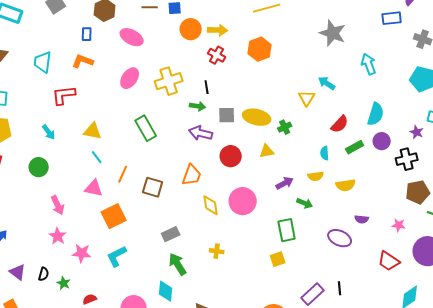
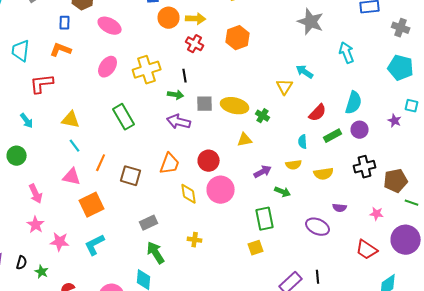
green cross: (285, 127) -> (263, 116), turned -32
red circle: (231, 156) -> (209, 161), moved
black cross: (407, 159) -> (365, 167), moved

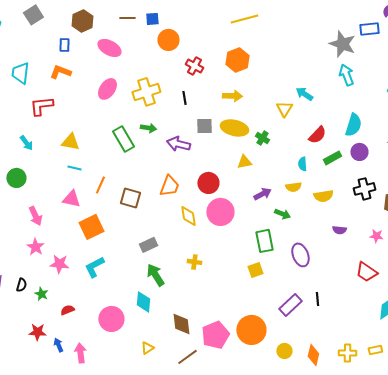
yellow arrow: (196, 19) -> (232, 96), moved
gray star: (311, 22) -> (342, 44), moved
green arrow: (176, 95) -> (148, 128), moved
cyan line: (75, 146) -> (74, 168), turned -40
purple ellipse: (318, 227) -> (300, 255), moved, turned 45

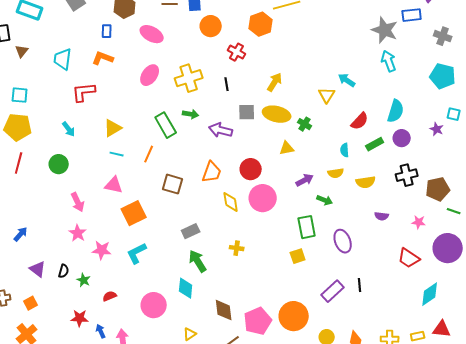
orange hexagon: (237, 60) -> (261, 24), moved
yellow arrow: (232, 96) -> (275, 82), turned -60
yellow triangle: (70, 142) -> (113, 128), turned -42
orange line: (100, 185) -> (149, 154), moved

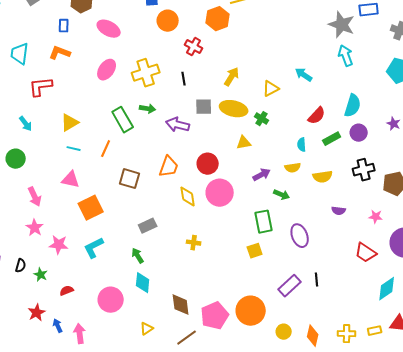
yellow triangle: (327, 95) -> (271, 89), moved, turned 30
green arrow: (198, 261) -> (138, 256), moved, size x0.7
red star: (80, 318) -> (37, 313), turned -30

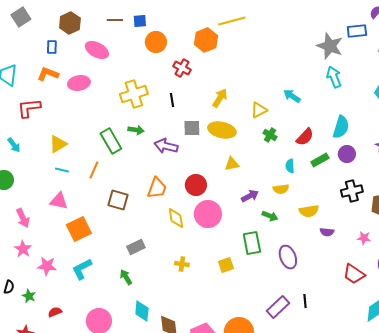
pink ellipse: (107, 70) -> (79, 83), moved, turned 45
green cross: (262, 119) -> (270, 135), moved
yellow semicircle: (323, 177) -> (309, 211), moved
yellow square: (255, 251) -> (226, 265), moved
cyan diamond: (143, 283) -> (142, 311), moved

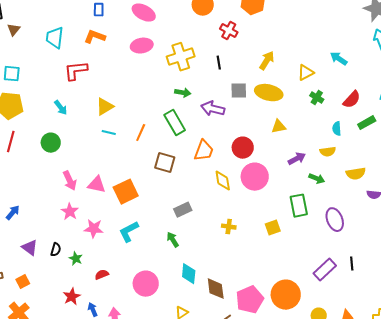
pink ellipse: (79, 83) -> (142, 46), moved
green rectangle: (111, 141) -> (175, 123), moved
pink triangle: (59, 201) -> (97, 185), moved

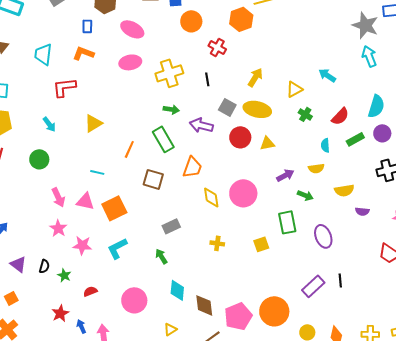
gray square: (239, 91) -> (227, 107), turned 30
cyan line: (109, 133) -> (97, 172), moved
red circle: (243, 148) -> (240, 137), moved

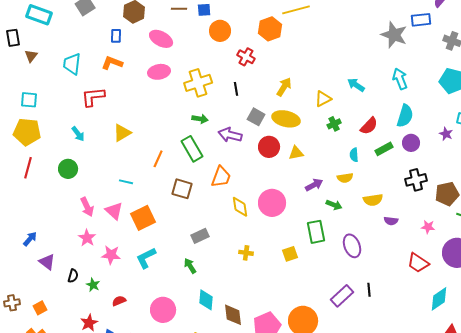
cyan arrow: (369, 56) -> (400, 79), moved
green cross: (305, 114) -> (334, 124), turned 32
pink triangle: (85, 201) -> (114, 211), turned 30
purple triangle: (18, 264) -> (47, 262), moved

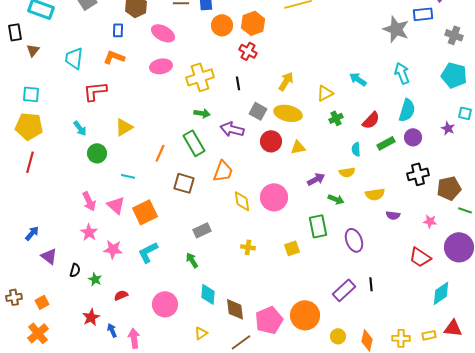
orange hexagon: (270, 29) -> (253, 23), moved
green circle: (68, 169) -> (97, 153), moved

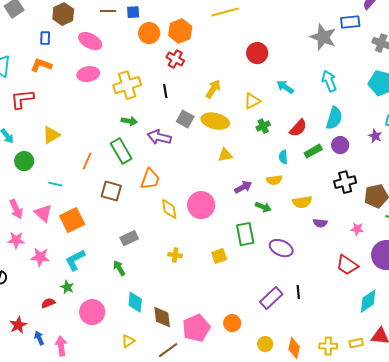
red circle: (271, 141) -> (257, 53), moved
pink star: (89, 232) -> (16, 240), turned -30
purple ellipse: (354, 240) -> (281, 248), turned -45
green star: (95, 279) -> (67, 287), moved
orange circle: (305, 315) -> (232, 323), size x0.6

